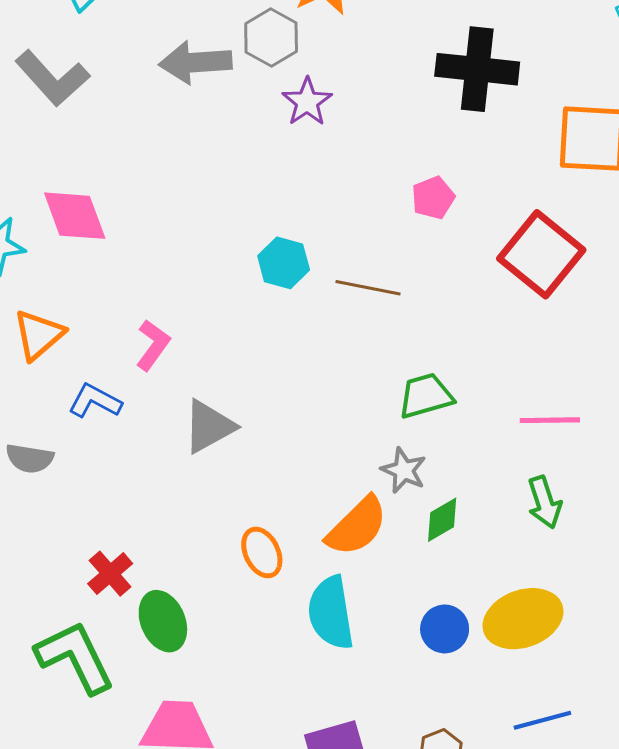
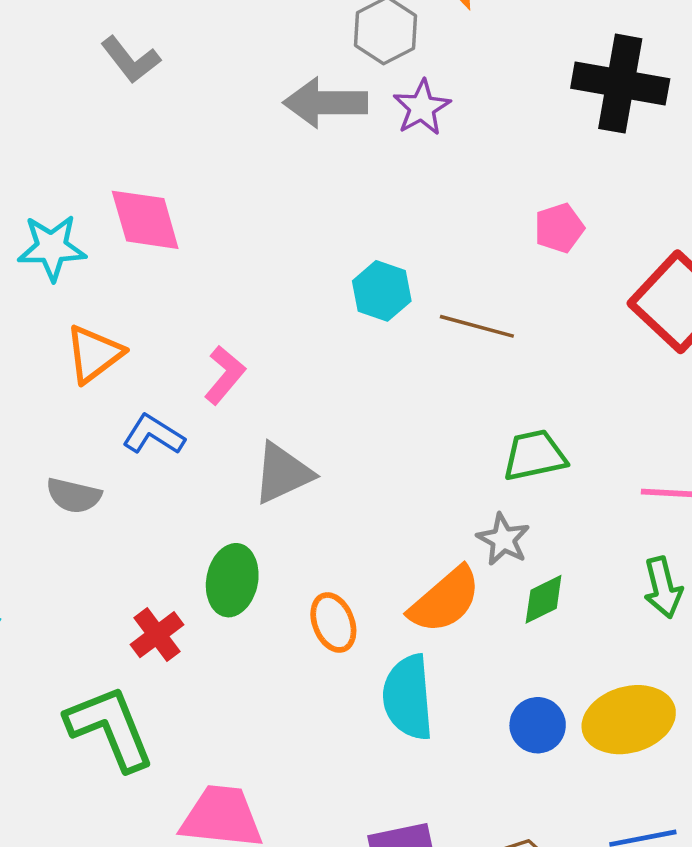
gray arrow: (195, 62) -> (325, 103), moved
gray L-shape: (52, 78) -> (130, 60), size x0.7
green ellipse: (163, 621) -> (232, 580), moved, turned 30

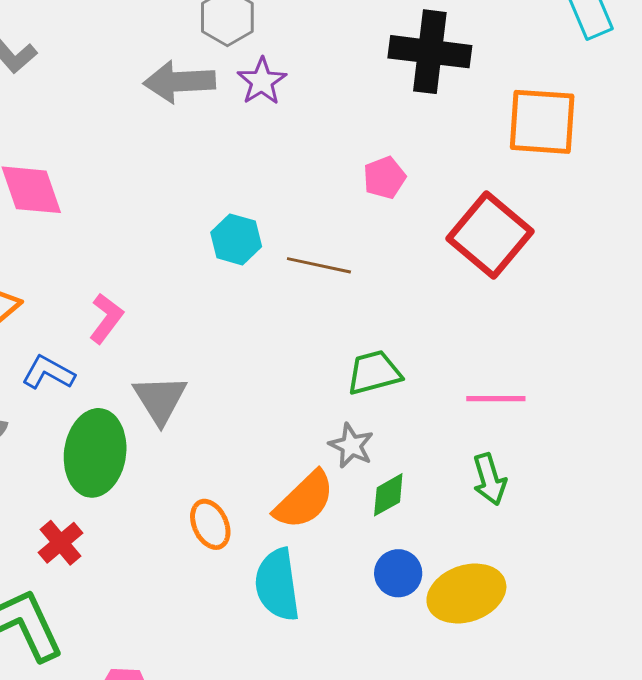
gray triangle: (283, 473) -> (160, 399), turned -34
green ellipse: (232, 580) -> (95, 453), moved, size x1.4
blue circle: (538, 725) -> (398, 573), moved

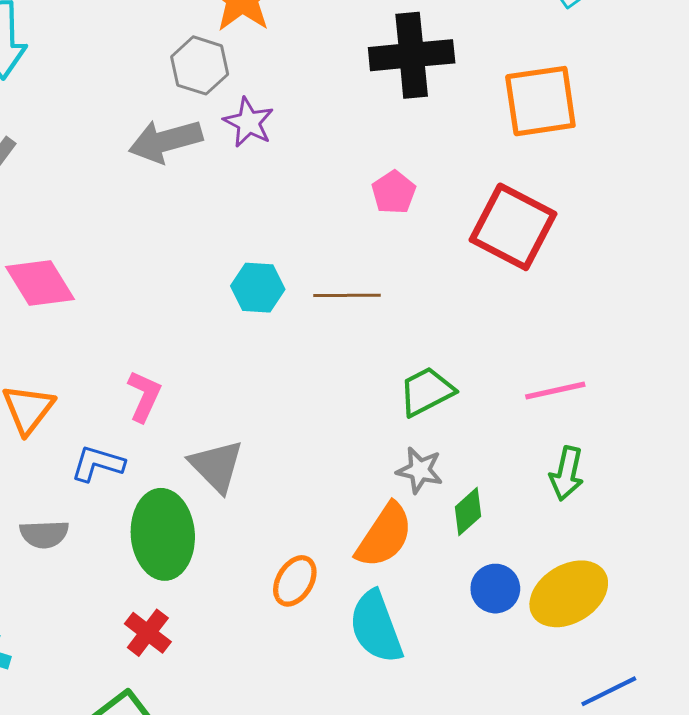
green arrow: (489, 479) -> (567, 473), turned 42
orange ellipse: (210, 524) -> (295, 581), turned 69

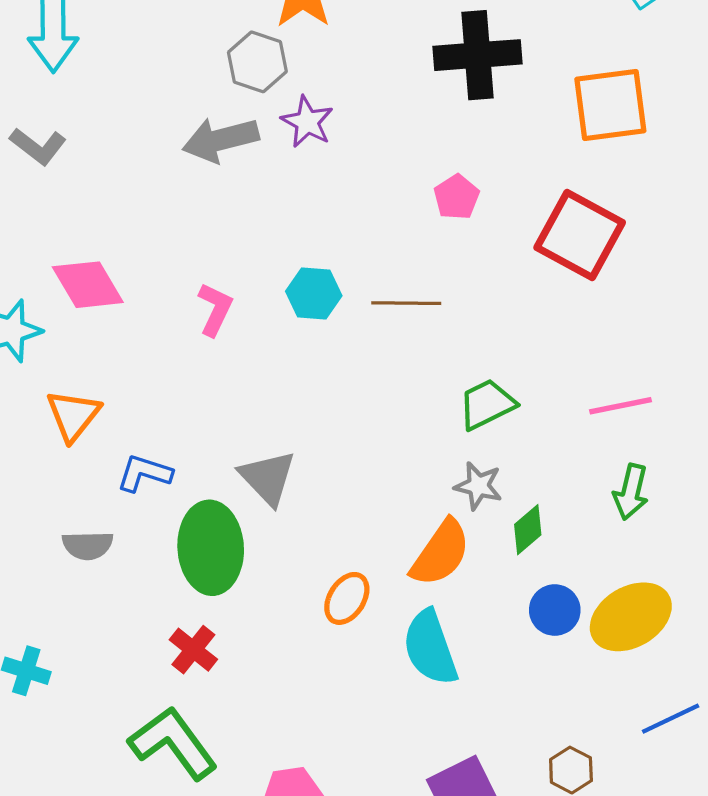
pink L-shape: (144, 396) -> (215, 309), moved

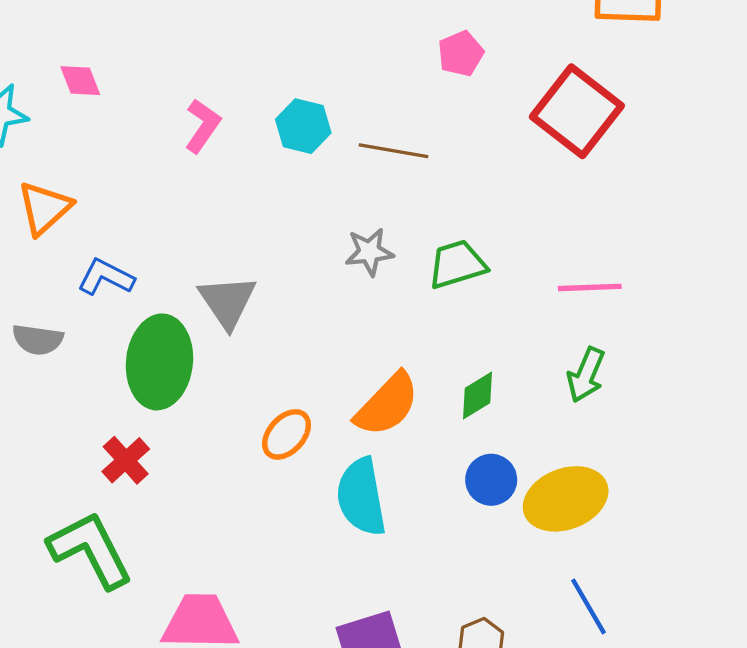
pink diamond: (88, 285) -> (80, 81), size x0.6
gray star: (478, 486) -> (369, 252), moved, turned -30
blue line: (671, 719) -> (589, 606), turned 76

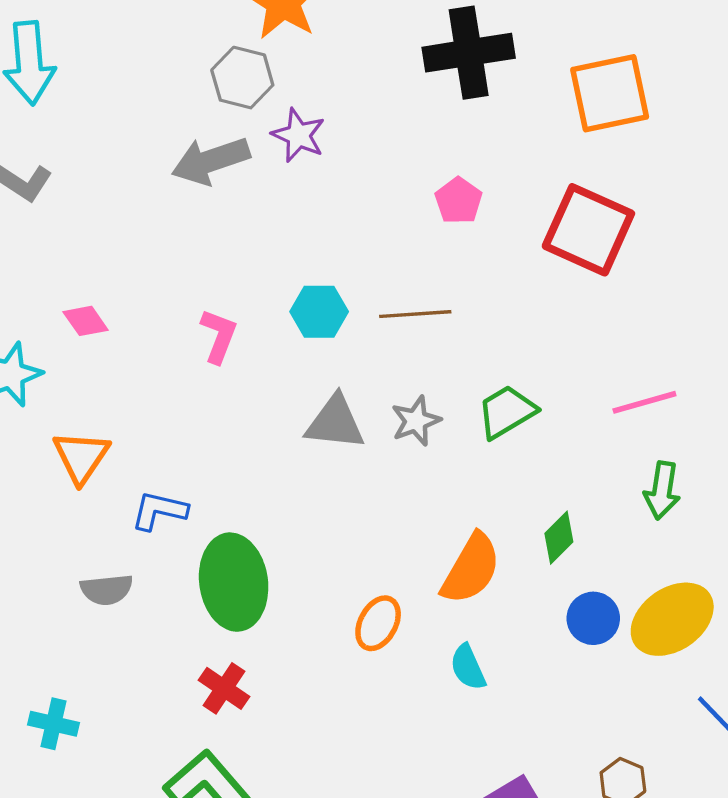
gray triangle: (227, 302) -> (335, 423), moved, turned -36
cyan semicircle: (361, 497) -> (468, 667), size x0.6

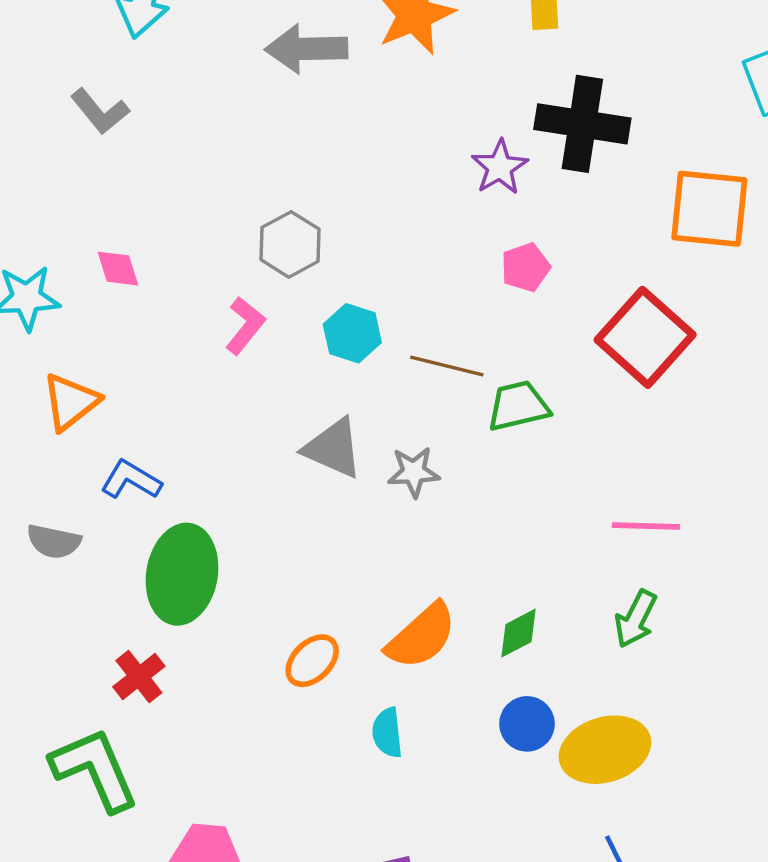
gray hexagon: (242, 78) -> (290, 244), moved
purple star: (298, 135) -> (500, 167), moved
gray arrow: (211, 161) -> (306, 49), moved
green trapezoid: (507, 412) -> (518, 406), moved

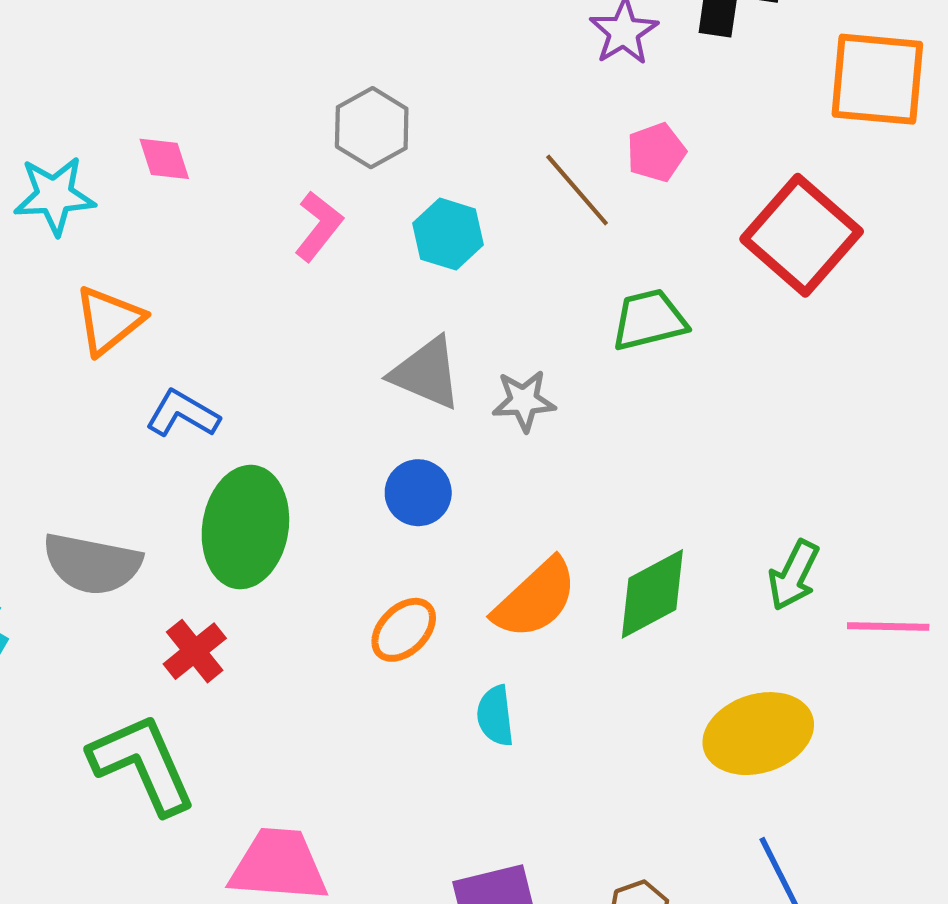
brown line: (447, 366) -> (577, 190), moved, turned 36
pink line: (646, 526) -> (888, 626), moved
gray semicircle: (54, 541) -> (92, 564), moved, size x1.5
green diamond: (518, 633) -> (652, 594), size x1.5
blue circle: (527, 724) -> (418, 493), moved

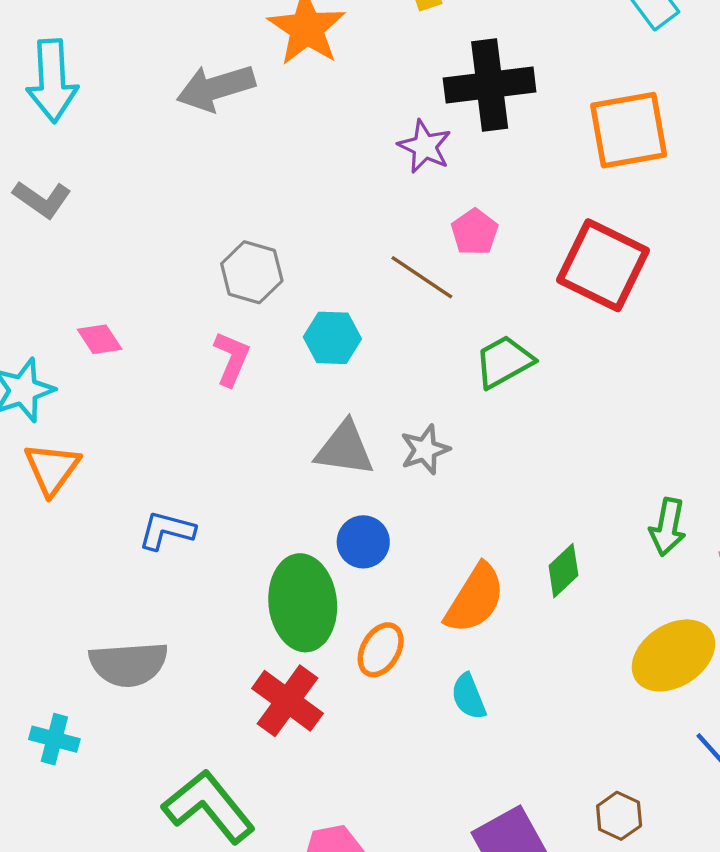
orange triangle: (109, 320) -> (52, 469), moved
green ellipse: (245, 527) -> (303, 603), moved
green diamond: (652, 594) -> (563, 571), size x0.7
red cross: (195, 651) -> (287, 701), moved, size x1.4

